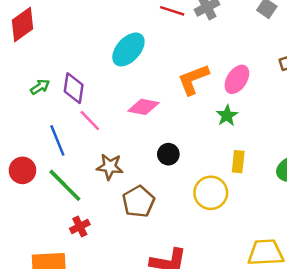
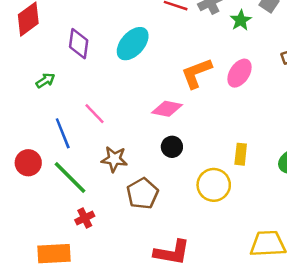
purple diamond: (74, 88) -> (79, 44), moved
pink diamond: (143, 107) -> (167, 109), moved
green star: (227, 116) -> (241, 20), moved

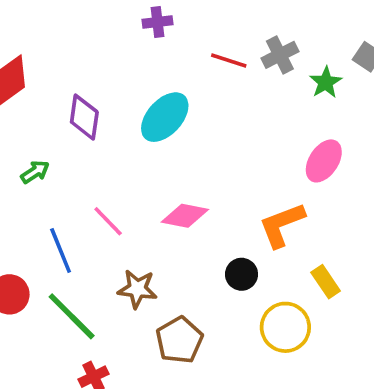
orange L-shape: (197, 73) -> (282, 225), moved
pink diamond: (167, 109) -> (185, 216), moved
black circle: (172, 147) -> (242, 274), moved
yellow rectangle: (241, 154) -> (326, 282), turned -40

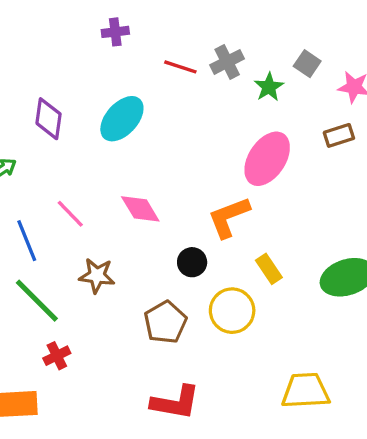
pink ellipse: (324, 161) -> (267, 159), size x1.4
pink diamond: (185, 216) -> (140, 209), turned 48
brown pentagon: (179, 340) -> (165, 322), moved

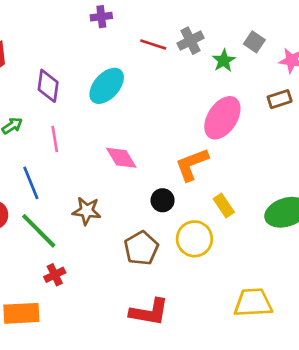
pink line: (70, 214) -> (55, 139), moved, turned 35

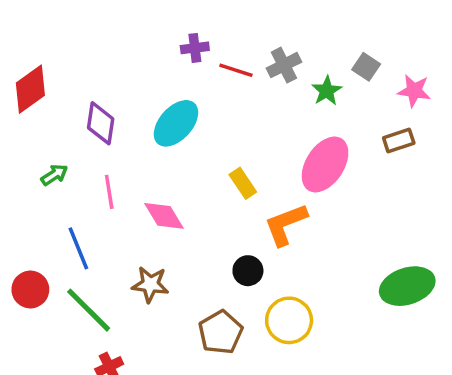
purple cross: (101, 17) -> (195, 48), moved
pink diamond: (121, 158) -> (164, 216), moved
yellow rectangle: (224, 206) -> (243, 183), moved

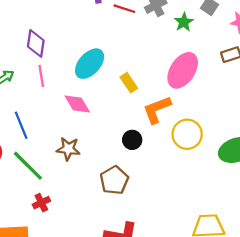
cyan ellipse: (176, 123) -> (90, 64), moved
pink line: (109, 192) -> (41, 76), moved
yellow circle: (289, 320) -> (187, 134), moved

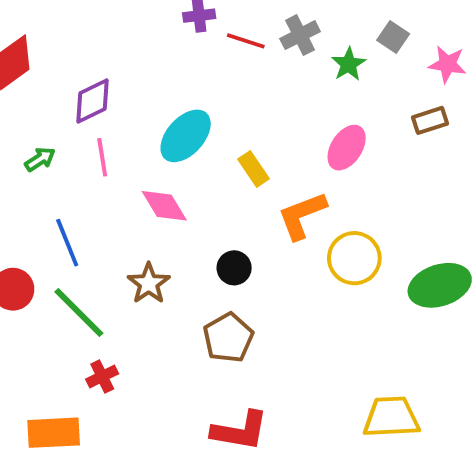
purple diamond: (36, 43) -> (92, 101), turned 56
pink ellipse: (183, 70) -> (347, 148), size x0.7
black circle: (132, 140) -> (234, 268), moved
brown star: (68, 149) -> (149, 283), turned 30

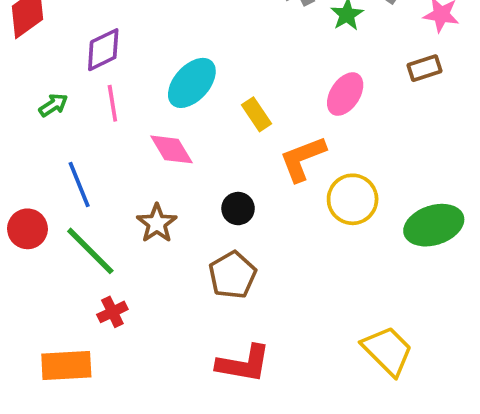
yellow trapezoid: (391, 417) -> (388, 351), turned 48

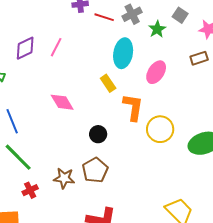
cyan ellipse: (192, 83) -> (123, 53), moved, turned -32
pink line: (112, 103) -> (56, 47), moved, turned 36
orange L-shape: (303, 159) -> (133, 107), turned 120
brown star: (157, 223) -> (64, 178), moved, turned -30

